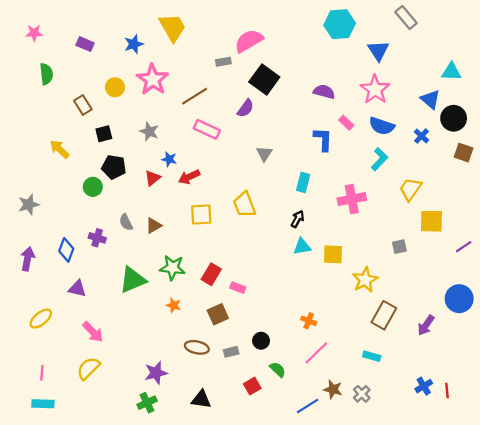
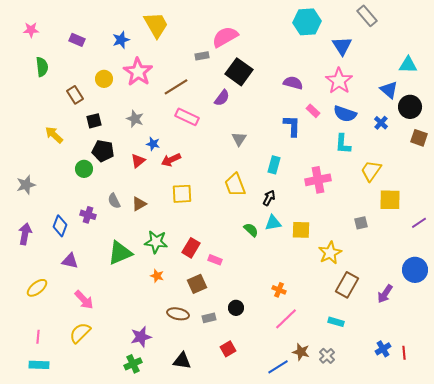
cyan L-shape: (379, 159) -> (343, 144), turned 140
yellow trapezoid: (244, 205) -> (235, 185), moved
green semicircle: (278, 369) -> (251, 230), moved

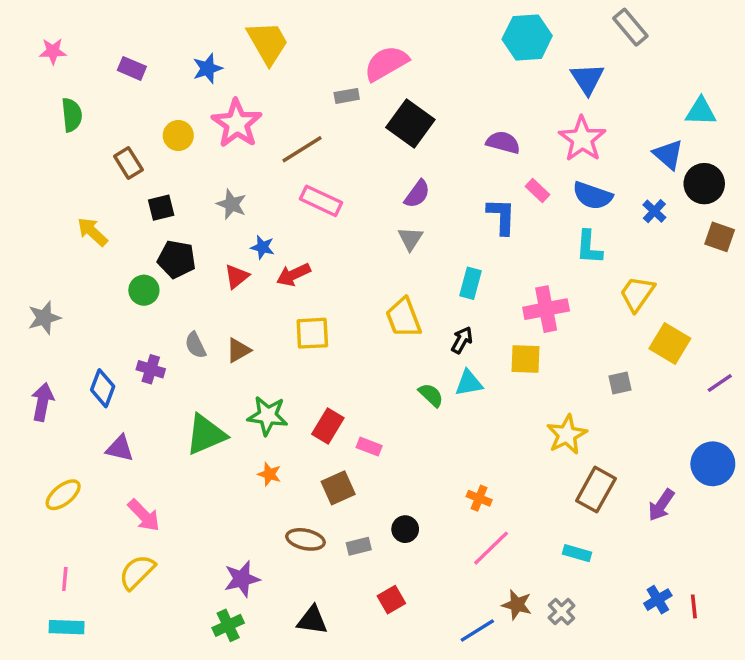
purple semicircle: (222, 98) -> (417, 194), moved
yellow square: (390, 200) -> (670, 343), turned 30
yellow square: (301, 230) -> (525, 359), moved

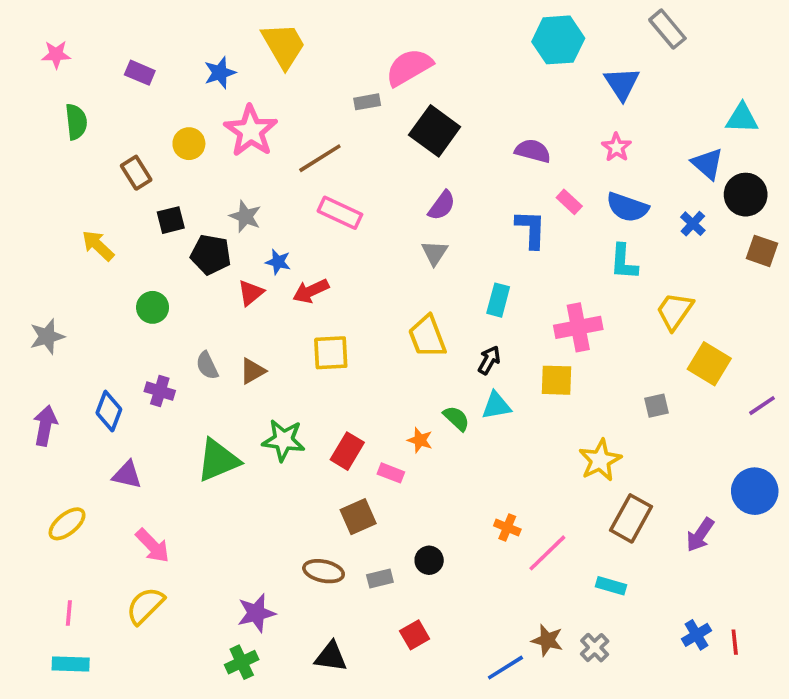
pink star: (582, 139) -> (616, 147), size x0.6
black pentagon: (177, 259) -> (211, 255), moved
orange star: (269, 474) -> (420, 440), moved
pink line: (491, 548) -> (547, 553), moved

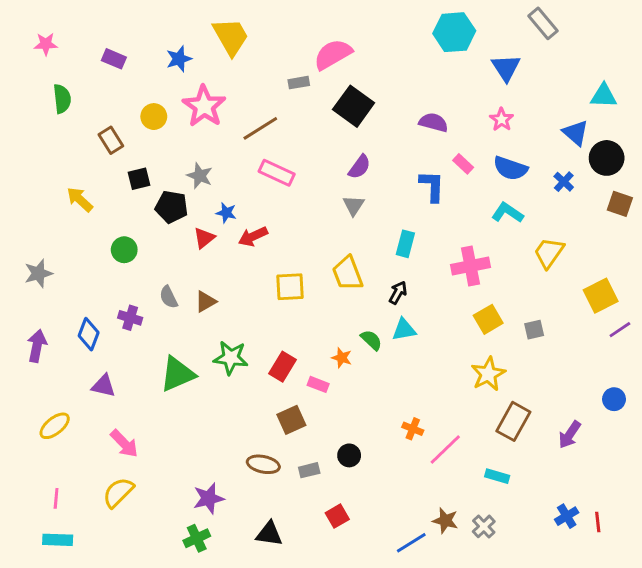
cyan L-shape: (624, 262) -> (507, 213), turned 120
yellow square: (331, 353) -> (290, 287), moved
yellow square: (709, 364) -> (601, 296), moved, turned 32
yellow square: (556, 380) -> (488, 319), moved, turned -32
blue circle: (755, 491) -> (614, 399), size x0.6

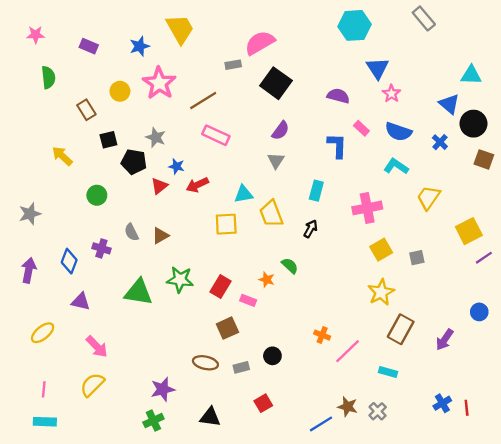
blue triangle: (506, 68) -> (378, 68), moved
cyan triangle: (404, 330) -> (244, 194), moved
green triangle: (177, 374) -> (138, 292), turned 32

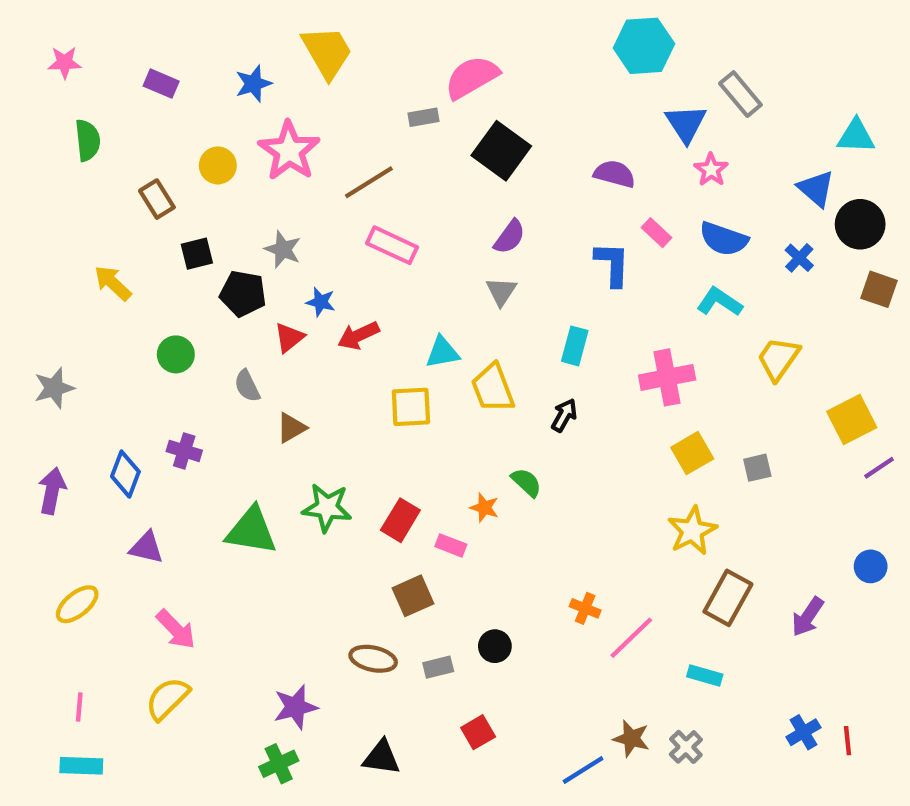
gray rectangle: (424, 18) -> (740, 94), moved
gray semicircle: (132, 232) -> (247, 386), moved

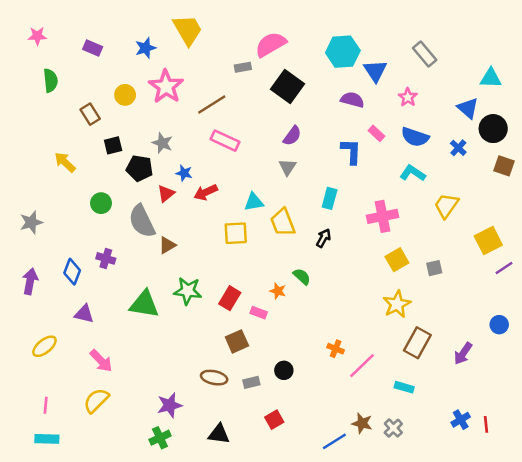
cyan hexagon: (644, 46) -> (343, 52), moved
blue triangle: (686, 123) -> (375, 71), moved
gray semicircle: (247, 386) -> (142, 221), size x1.8

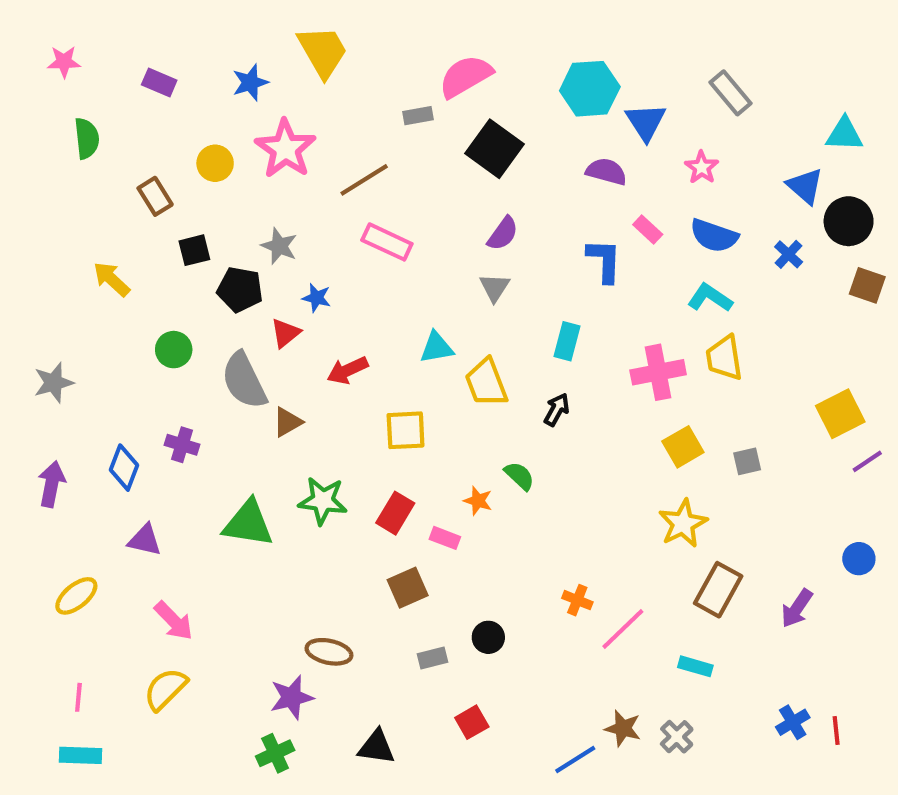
red arrow: (206, 192) -> (348, 370), moved
yellow trapezoid: (446, 206) -> (724, 358), moved, turned -44
yellow square: (236, 233) -> (406, 430), moved
brown ellipse: (214, 378) -> (329, 652), moved

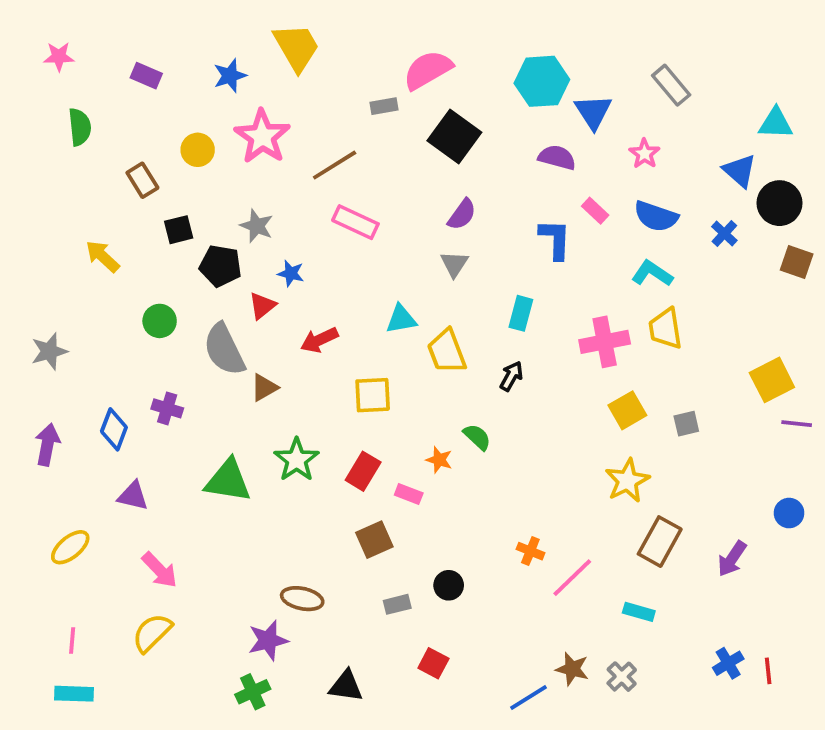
purple line: (867, 461) -> (797, 424), turned 40
green star: (323, 501) -> (297, 460), turned 30
red square: (472, 722) -> (433, 663), turned -32

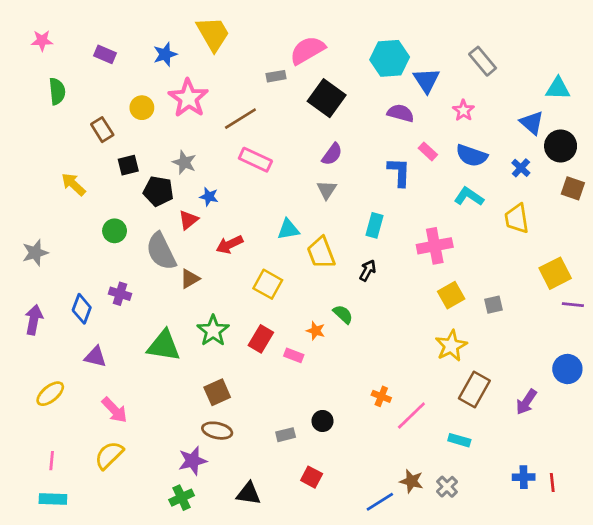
yellow trapezoid: (665, 329) -> (517, 218), moved
yellow square: (373, 395) -> (268, 284), turned 32
blue circle: (789, 513) -> (567, 369), size x1.4
brown square: (374, 540) -> (217, 392), moved
blue cross: (728, 663) -> (524, 477), turned 30

